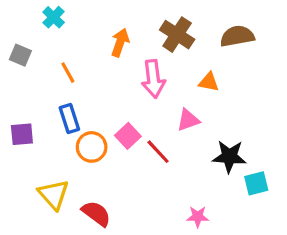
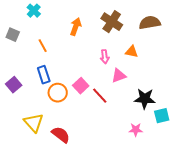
pink arrow: (153, 79) -> (105, 57), moved, size x0.6
purple square: (22, 134) -> (14, 85), turned -35
pink star: (198, 217) -> (136, 130), moved

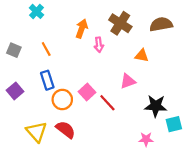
gray square: (13, 35) -> (14, 50), moved
pink arrow: (105, 57) -> (99, 45), moved
red semicircle: (61, 135) -> (66, 130), moved

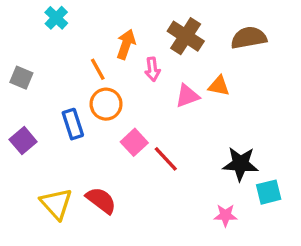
orange line: (46, 49) -> (98, 69), moved
pink triangle: (128, 81) -> (187, 96), moved
orange circle: (62, 99) -> (106, 104), moved

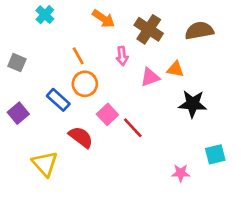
orange arrow: (126, 44) -> (103, 19), moved, turned 105
blue rectangle: (73, 124) -> (58, 100), turned -30
black star: (240, 164) -> (193, 104), moved
red semicircle: (101, 200) -> (81, 137), moved

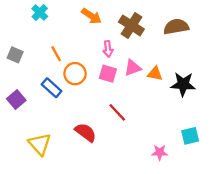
orange line: (78, 56) -> (56, 54), moved
orange triangle: (175, 69) -> (155, 74), moved
black star: (193, 104) -> (183, 84), moved
pink square: (107, 114) -> (108, 74), moved, turned -30
red semicircle: (81, 137) -> (86, 132), moved

